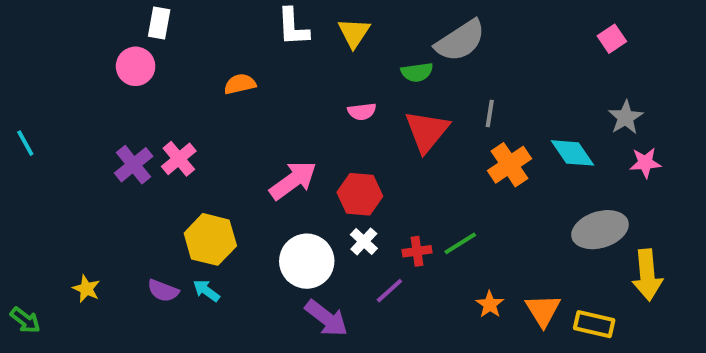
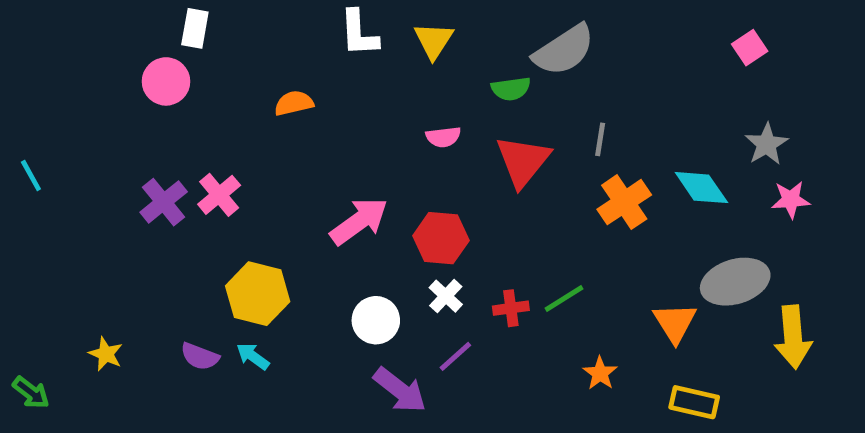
white circle: (307, 261) -> (376, 320), size x0.7
purple line: (389, 291) -> (455, 356), moved
orange triangle: (543, 310) -> (675, 323), moved
yellow rectangle: (594, 324) -> (694, 402), moved

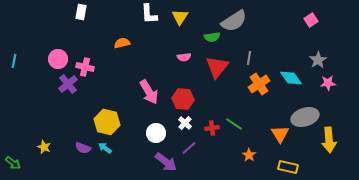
pink circle: (166, 81) -> (58, 59), moved
cyan line: (31, 176) -> (14, 61), moved, turned 40
pink cross: (219, 195) -> (85, 67), moved, turned -36
pink arrow: (359, 221) -> (149, 92), turned 95
green line: (564, 298) -> (234, 124), turned 66

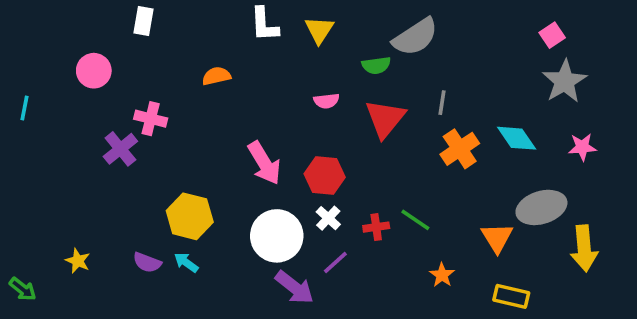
pink circle: (58, 59) -> (94, 71), moved
gray star: (318, 60) -> (565, 81), moved, size x1.4
white circle: (156, 133) -> (277, 236), size x1.5

